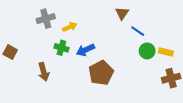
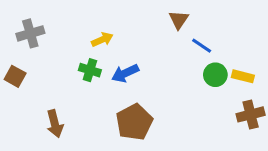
gray cross: (46, 19) -> (30, 33), moved
brown arrow: (44, 72) -> (55, 124), moved
brown pentagon: (101, 73) -> (134, 122), moved

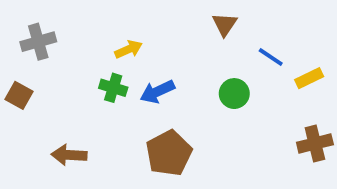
blue line: (202, 46) -> (271, 57), moved
green circle: (215, 75) -> (234, 94), moved
yellow rectangle: (243, 76) -> (309, 78), moved, turned -40
brown arrow: (55, 124) -> (69, 155), turned 108

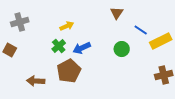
yellow rectangle: (309, 78) -> (161, 41), size x1.5
green cross: (113, 88) -> (59, 46), turned 32
brown pentagon: (169, 153) -> (69, 71), moved

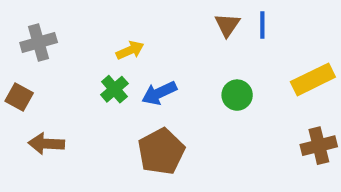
blue line: (141, 30) -> (262, 25), moved, turned 56
brown pentagon: (69, 71) -> (161, 151), moved
brown arrow: (36, 81) -> (46, 144), moved

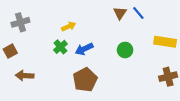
blue line: (262, 25) -> (138, 13), turned -40
yellow rectangle: (313, 79) -> (165, 42), turned 35
brown square: (19, 97) -> (10, 51), turned 32

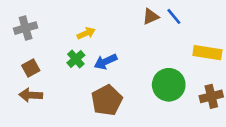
brown triangle: (120, 13) -> (151, 16), turned 32
green circle: (125, 50) -> (169, 85), moved, size x1.6
brown square: (10, 51) -> (31, 68), moved

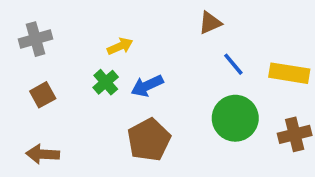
blue line: (174, 16) -> (233, 64), moved
brown arrow: (31, 95) -> (43, 154), moved

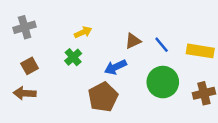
brown triangle: (210, 23) -> (133, 41), moved
blue arrow: (147, 86) -> (115, 67), moved
brown arrow: (43, 154) -> (25, 93), moved

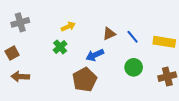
brown square: (30, 66) -> (12, 53), moved
green circle: (163, 82) -> (134, 67), size x0.7

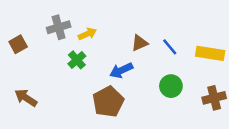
gray cross: (20, 22) -> (59, 27), moved
brown square: (12, 53) -> (18, 44), moved
brown arrow: (20, 77) -> (26, 98), turned 30

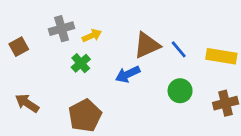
brown triangle: (140, 43) -> (147, 45), size x1.5
brown pentagon: (108, 102) -> (85, 116), moved

